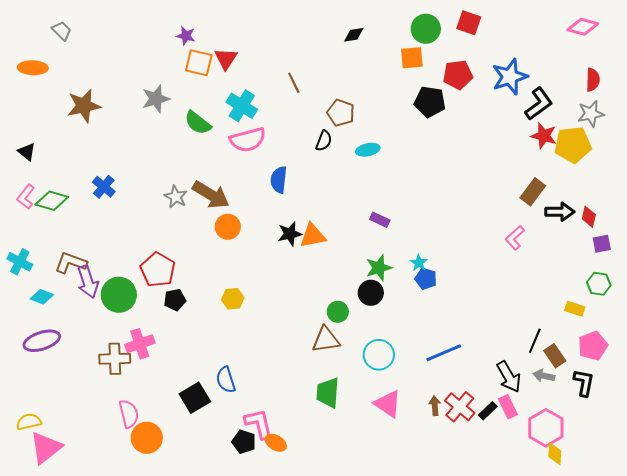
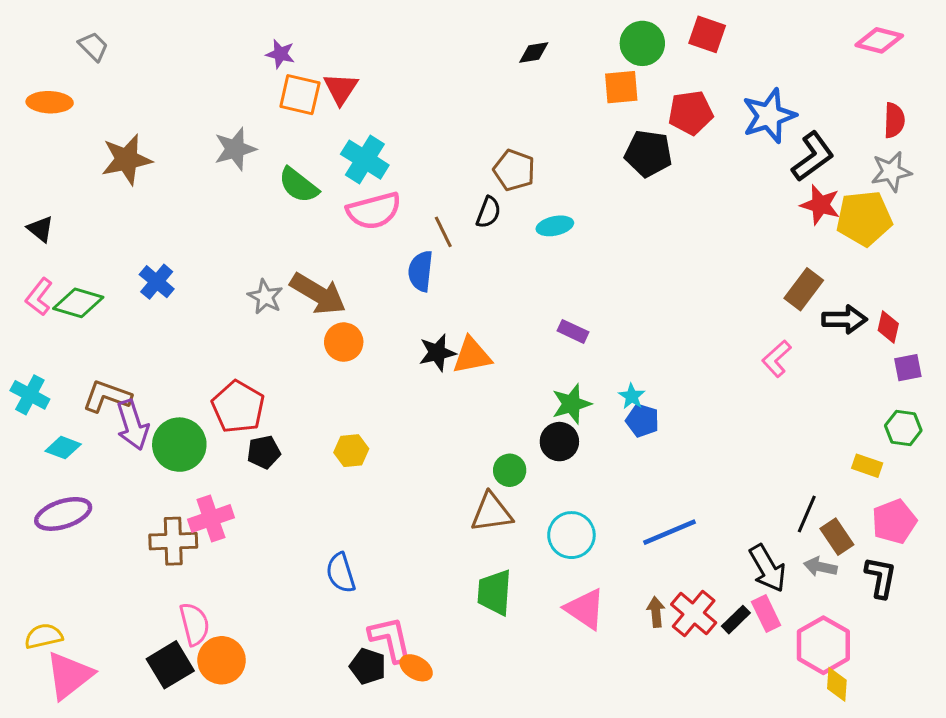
brown line: (294, 83) -> (443, 232), moved
black square: (195, 398) -> (170, 665), moved

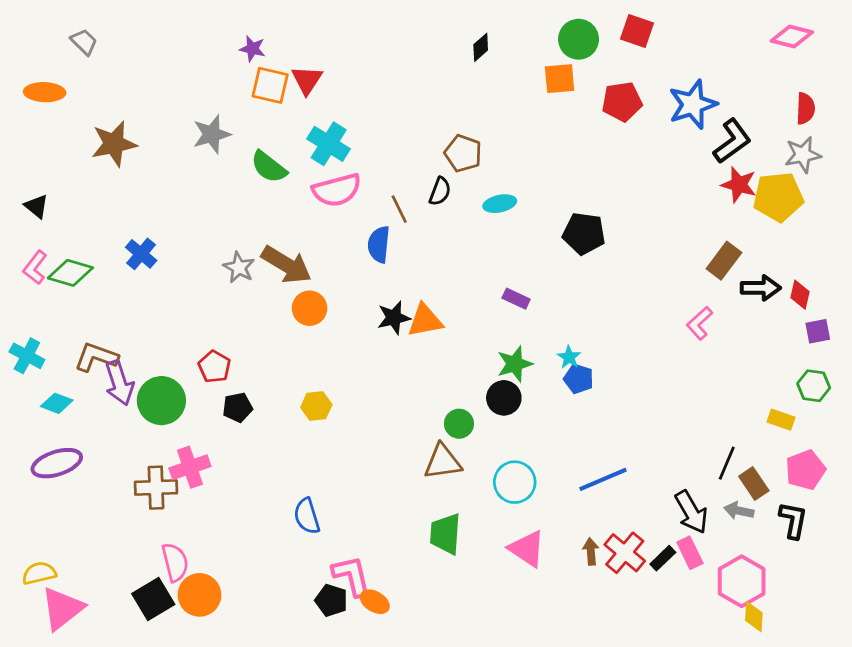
black diamond: (534, 52) -> (481, 47), turned -32
black pentagon: (648, 153) -> (584, 233), moved
red pentagon: (238, 407) -> (214, 367), size x0.7

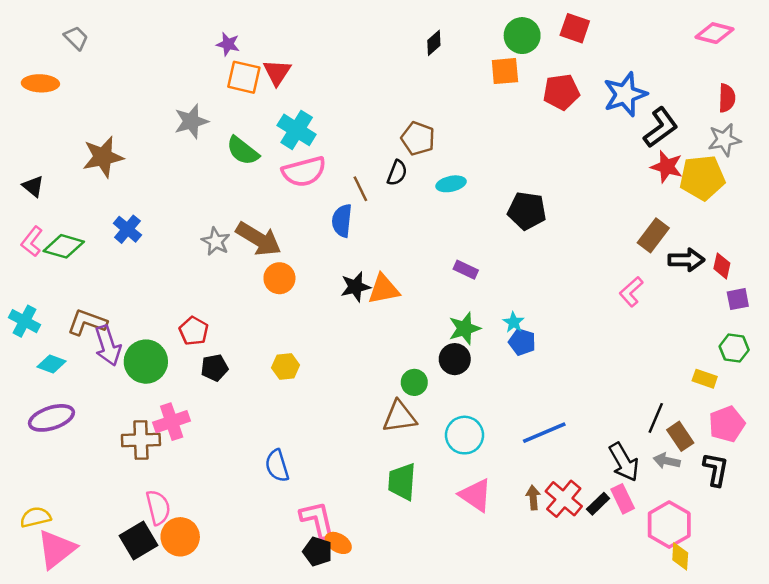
brown star: (114, 144) -> (103, 157), moved
black pentagon: (331, 600) -> (317, 552), moved

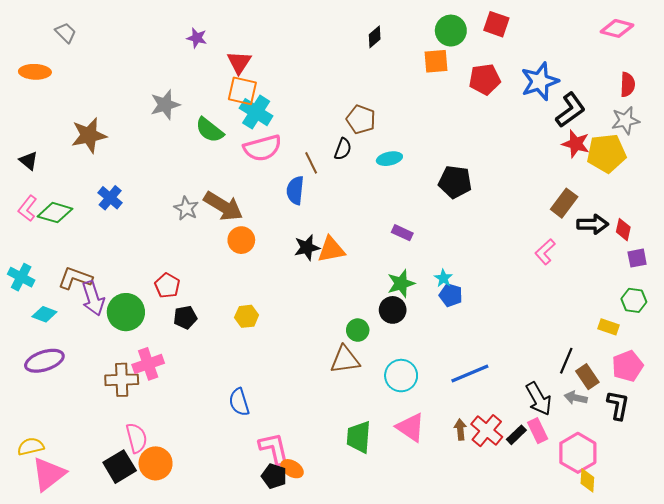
orange square: (244, 77) -> (242, 91), moved
green trapezoid: (402, 482) -> (359, 437), moved

